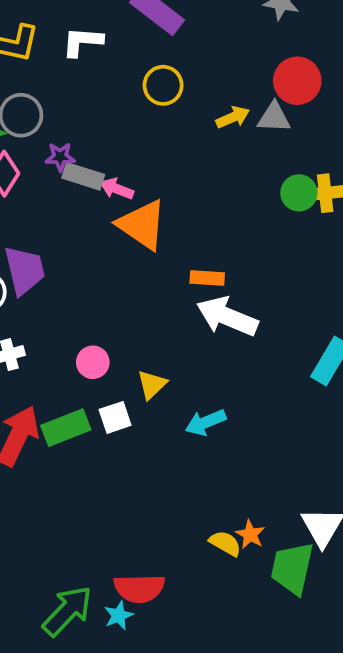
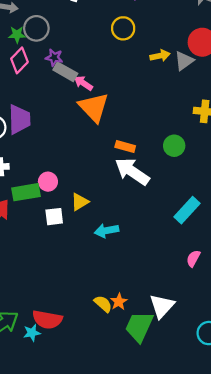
gray triangle: (274, 118) -> (184, 61), turned -50
green circle: (299, 193) -> (174, 146), moved
green rectangle: (66, 428) -> (26, 192), moved

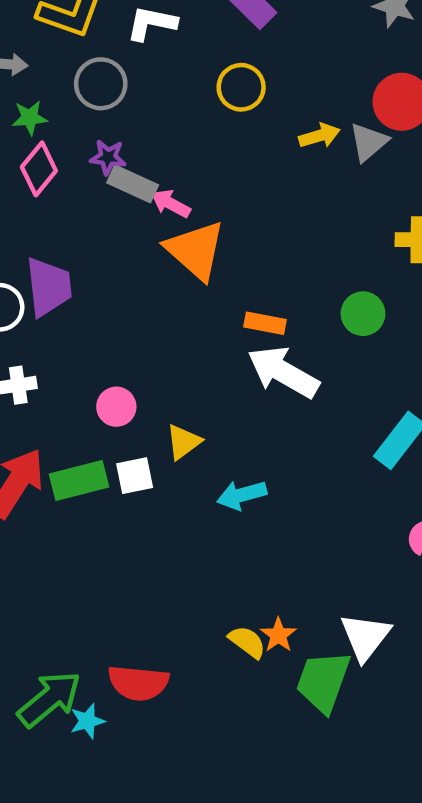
gray circle: (36, 28) -> (101, 84), moved
green rectangle: (26, 192) -> (79, 480), moved
cyan star: (32, 333) -> (87, 721), moved

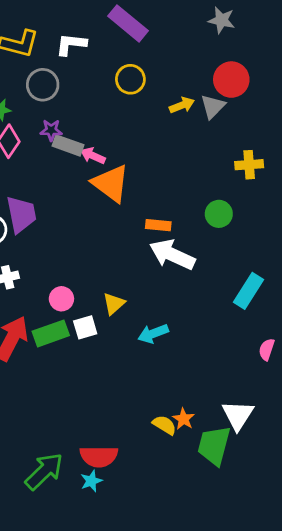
pink circle: (116, 407) -> (61, 299), moved
cyan star: (87, 721) -> (91, 481), moved

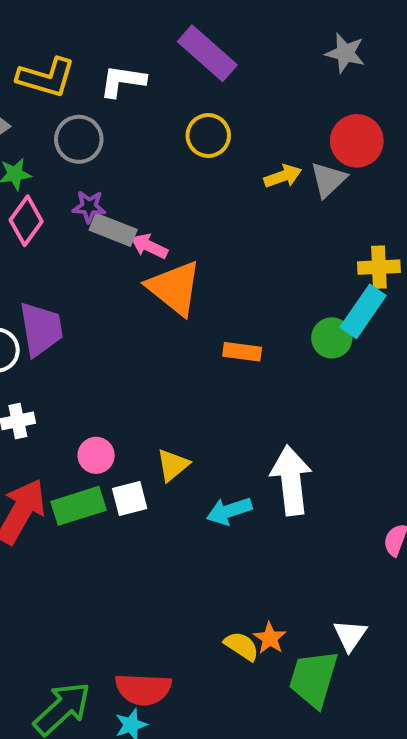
white arrow: (172, 255) -> (291, 480), moved, turned 57
cyan rectangle: (248, 291) -> (363, 311), moved
white triangle: (238, 415) -> (350, 635), size x0.7

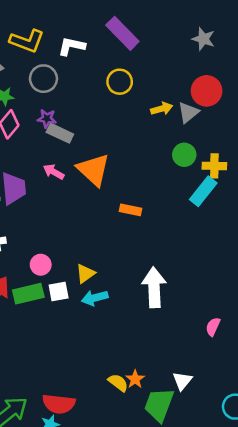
pink arrow: (149, 246) -> (54, 172), moved
green circle: (332, 338) -> (184, 155), moved
cyan arrow: (229, 511) -> (95, 298), moved

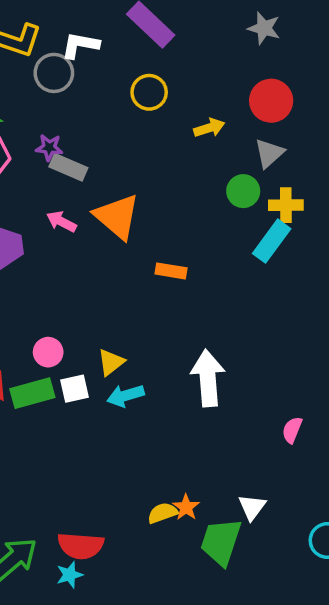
gray circle: (43, 79) -> (54, 73), moved
gray triangle: (188, 112) -> (269, 153), moved
yellow semicircle: (118, 383) -> (163, 513), turned -55

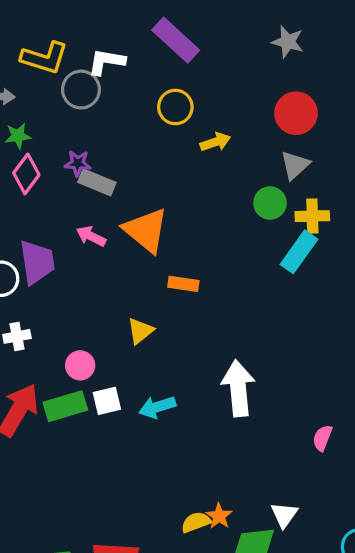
yellow arrow: (209, 128) -> (215, 142), moved
orange rectangle: (171, 271) -> (183, 284), moved
yellow triangle: (111, 362) -> (140, 331), moved

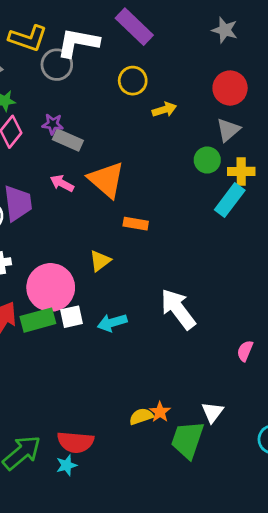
white L-shape: (106, 62) -> (78, 43), size x1.4
pink circle: (80, 365) -> (51, 287), size x2.0
white arrow: (238, 388) -> (178, 309), turned -33

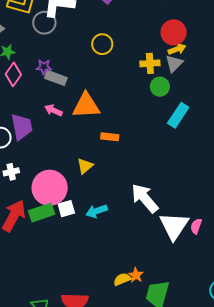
yellow circle: (133, 81) -> (102, 44), moved
yellow arrow: (164, 110) -> (177, 49), moved
yellow cross: (241, 171) -> (150, 63), moved
orange triangle: (106, 180) -> (86, 106), turned -40
white triangle: (213, 412) -> (174, 226), moved, size x1.8

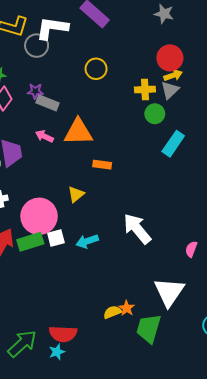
white triangle: (174, 226) -> (169, 292), moved
pink semicircle: (196, 226) -> (191, 249), moved

